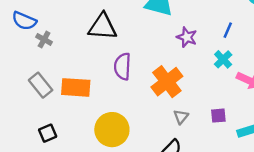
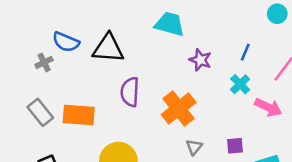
blue semicircle: (24, 21) -> (66, 42), moved
gray cross: (44, 39) -> (44, 62), turned 35

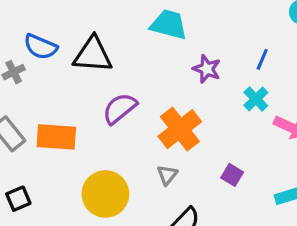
purple semicircle: (130, 92) -> (120, 108), turned 48
purple square: (235, 146) -> (232, 175), moved, turned 36
gray triangle: (194, 147) -> (167, 175), moved

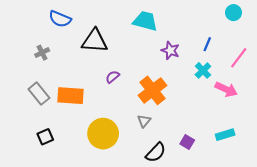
blue semicircle: (41, 47) -> (60, 19), moved
purple semicircle: (120, 108) -> (113, 77), size x0.6
purple square: (232, 175) -> (187, 142), moved

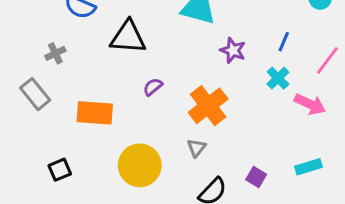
gray rectangle: (39, 94) -> (35, 94), moved

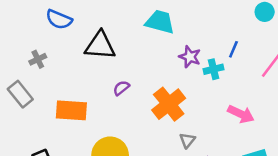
cyan cross: (278, 78) -> (214, 69), moved, turned 30
pink arrow: (310, 104) -> (241, 114), moved
gray triangle: (196, 148) -> (187, 140), moved

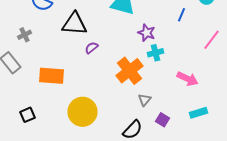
blue line: (233, 49) -> (182, 15), moved
cyan cross: (214, 69) -> (156, 53), moved
purple semicircle: (121, 88) -> (92, 48), moved

